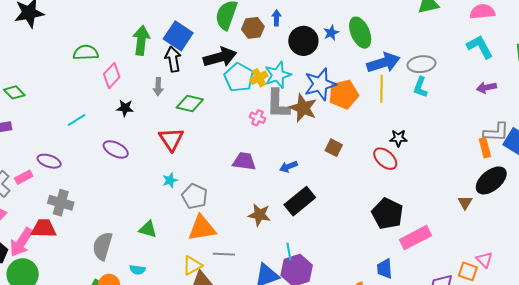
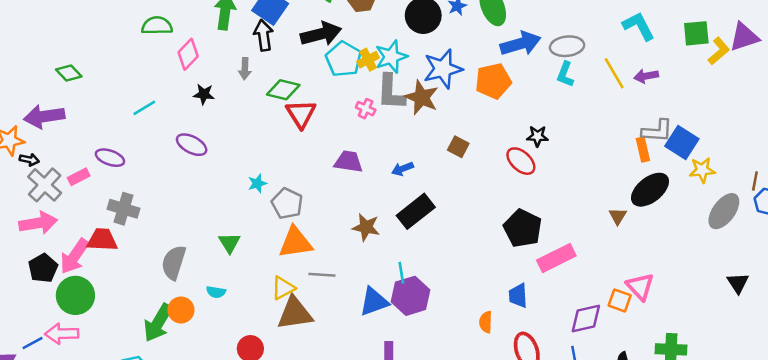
yellow line: (381, 89) -> (614, 73), moved, turned -32
orange pentagon: (344, 94) -> (493, 81), moved
red triangle: (171, 139) -> (301, 114), moved
green triangle: (148, 229) -> (229, 243), turned 42
pink triangle: (484, 260) -> (640, 287), size x1.4

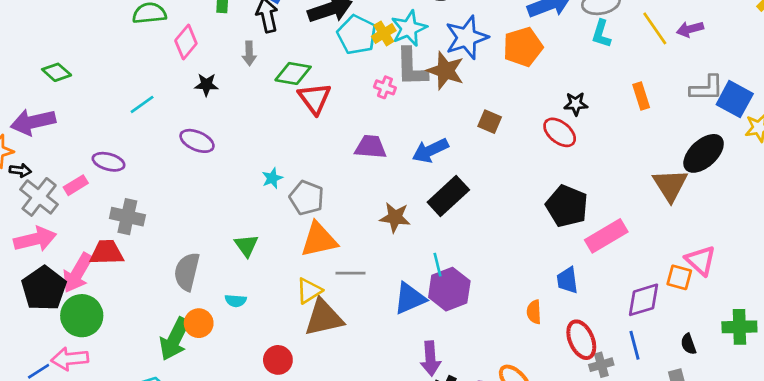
orange rectangle: (643, 150) -> (641, 96), moved
blue arrow: (402, 169) -> (430, 150), size x1.5
brown triangle: (618, 216) -> (670, 185), size x1.8
black pentagon: (43, 268) -> (44, 288), size x1.4

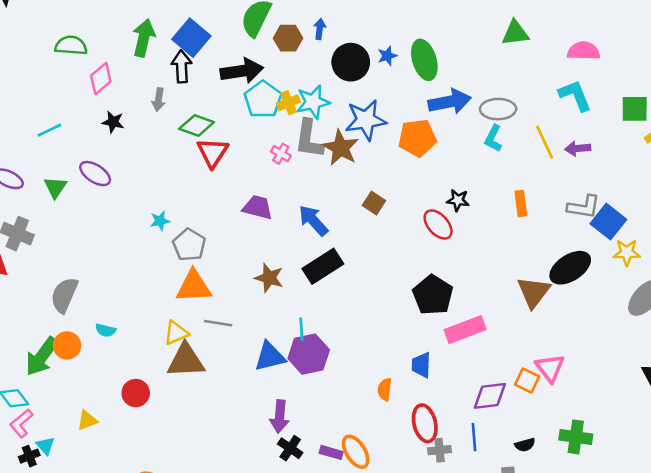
blue arrow: (430, 150) -> (313, 221), turned 64
green triangle: (246, 246) -> (55, 187), moved
black semicircle: (688, 344) -> (525, 445), turned -96

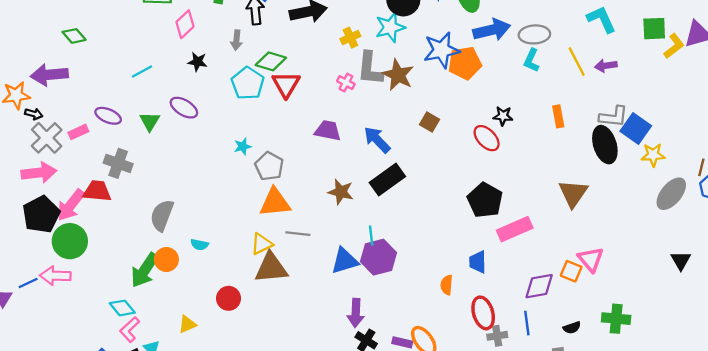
cyan pentagon: (263, 100) -> (248, 83), moved
cyan star: (313, 102) -> (390, 27), moved
blue star: (366, 120) -> (442, 50), moved
black ellipse: (570, 268) -> (605, 145), moved, turned -72

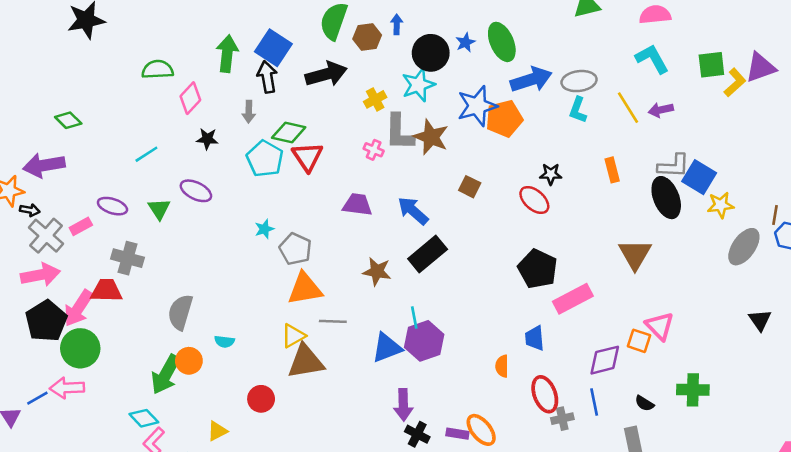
black semicircle: (572, 328) -> (644, 403), turned 54

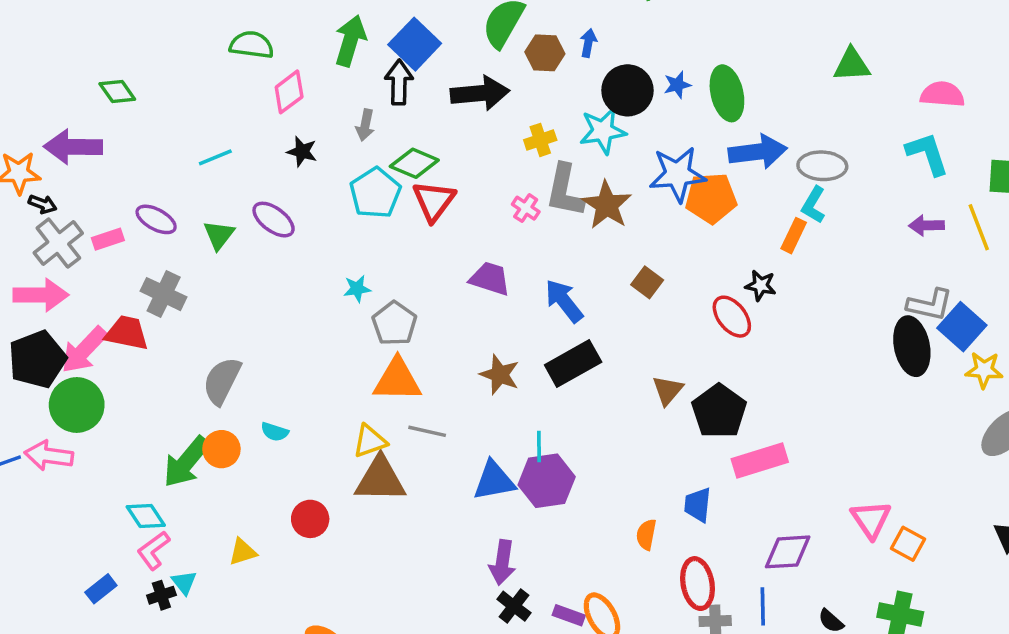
yellow line: (628, 108) -> (979, 227), moved
orange rectangle: (612, 170) -> (794, 236), moved, turned 30
brown triangle: (635, 254) -> (668, 390), moved, size x0.7
orange square: (639, 341) -> (908, 544), moved

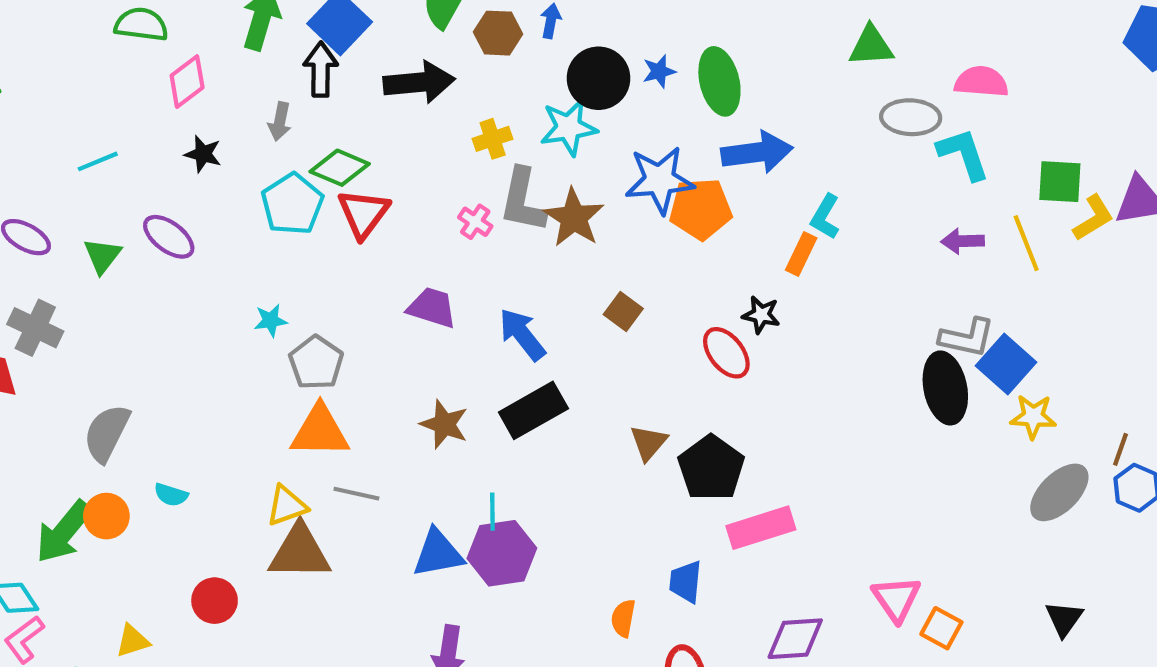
gray ellipse: (822, 166) -> (911, 117), moved

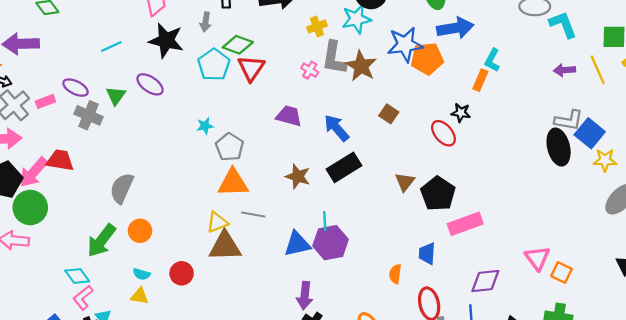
black star: (203, 154) -> (166, 40), size x1.8
gray cross: (35, 328) -> (88, 115), moved
cyan semicircle: (171, 495) -> (142, 274), moved
orange circle: (106, 516) -> (140, 231), moved
yellow triangle: (133, 641) -> (140, 296), turned 30

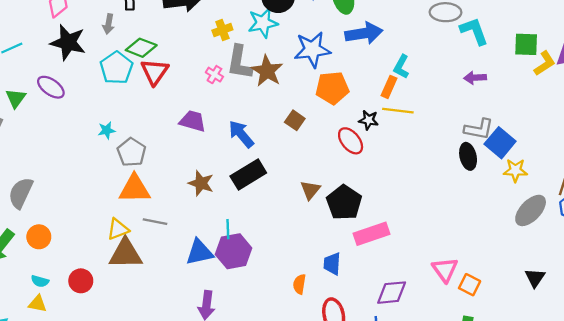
orange pentagon: (427, 59) -> (332, 88), moved
yellow line: (598, 70) -> (398, 111), moved, turned -60
black ellipse: (559, 147) -> (468, 156), size x0.7

